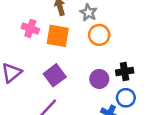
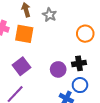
orange circle: (99, 35) -> (85, 34), moved

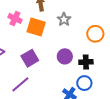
gray star: (50, 15) -> (64, 19), moved
purple circle: (58, 69) -> (65, 56), moved

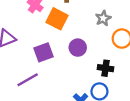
gray star: (64, 19) -> (103, 18), moved
purple circle: (65, 56) -> (78, 48), moved

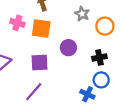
purple square: (44, 52) -> (40, 62), turned 36

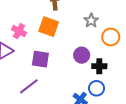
pink cross: (17, 23) -> (19, 31), moved
purple circle: (68, 48) -> (82, 55), moved

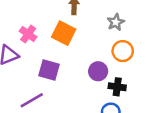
gray star: (91, 21) -> (116, 22), moved
orange circle: (111, 37) -> (123, 51), moved

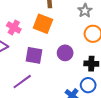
purple circle: (98, 71) -> (65, 53), moved

